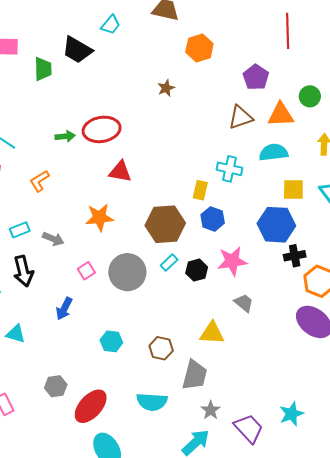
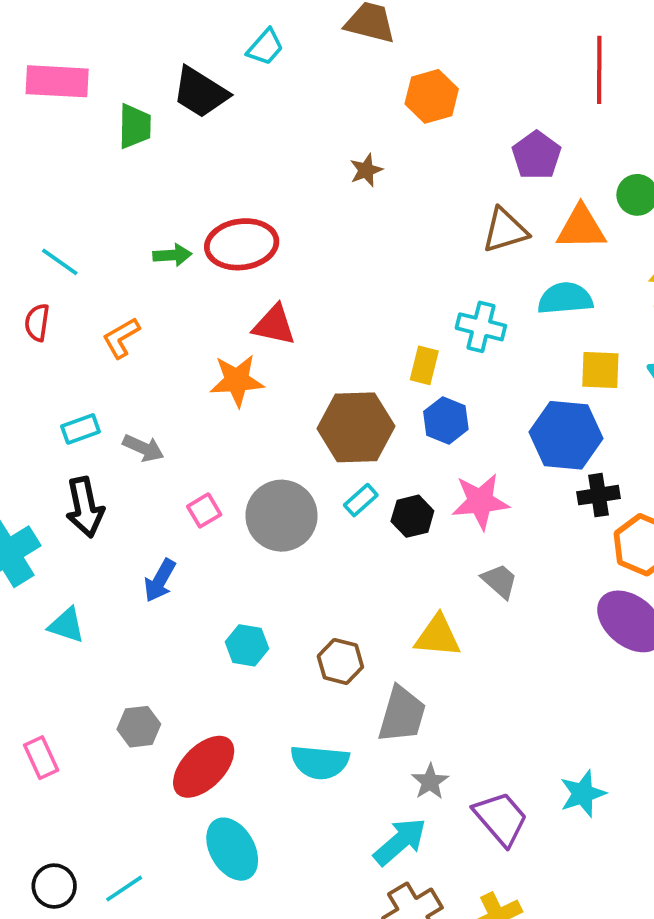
orange star: (100, 217) -> (237, 381), moved

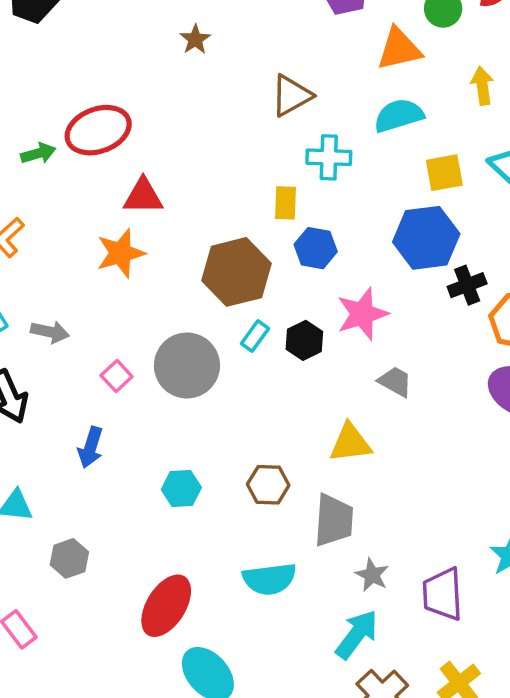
brown triangle: (505, 230) -> (291, 96), moved
gray hexagon: (139, 727) -> (69, 558), moved
purple trapezoid: (501, 818) -> (443, 594), turned -130

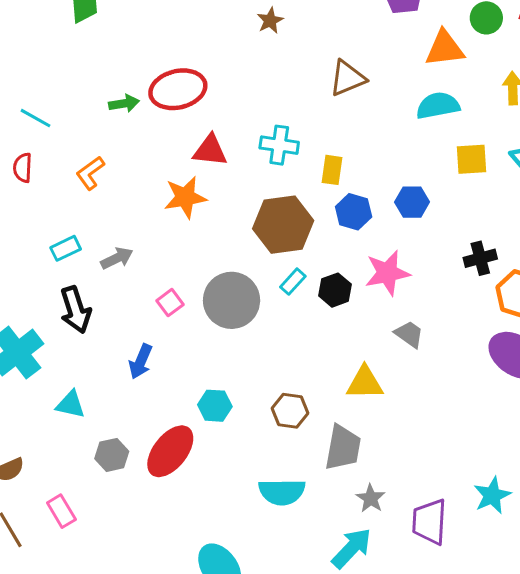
cyan cross: (329, 157) -> (279, 145), moved
blue hexagon: (426, 238) -> (412, 202), moved, size x0.6
gray arrow: (50, 332) -> (117, 258), turned -44
red ellipse: (166, 606) -> (170, 451), moved

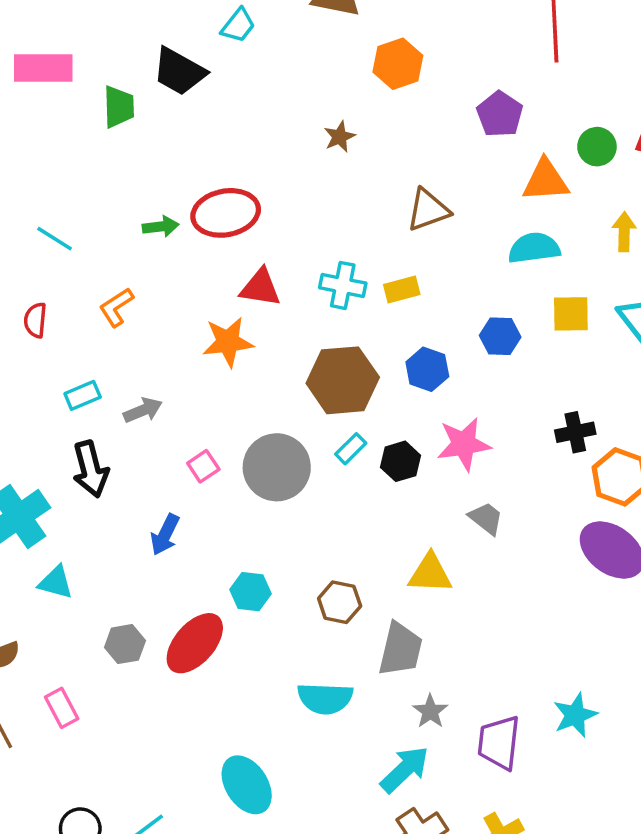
red semicircle: (23, 168) -> (35, 320), moved
yellow rectangle: (332, 170) -> (402, 289), moved, turned 64
blue hexagon: (412, 202) -> (500, 336), moved
cyan triangle: (71, 404) -> (56, 582), moved

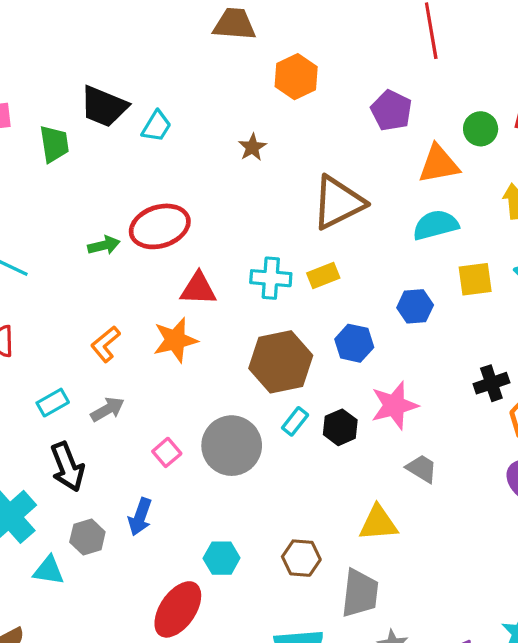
cyan trapezoid: (238, 25) -> (156, 126), moved
brown triangle: (428, 210) -> (338, 203), size x1.4
orange L-shape: (116, 307) -> (105, 344), moved
gray hexagon: (125, 644) -> (87, 537), moved

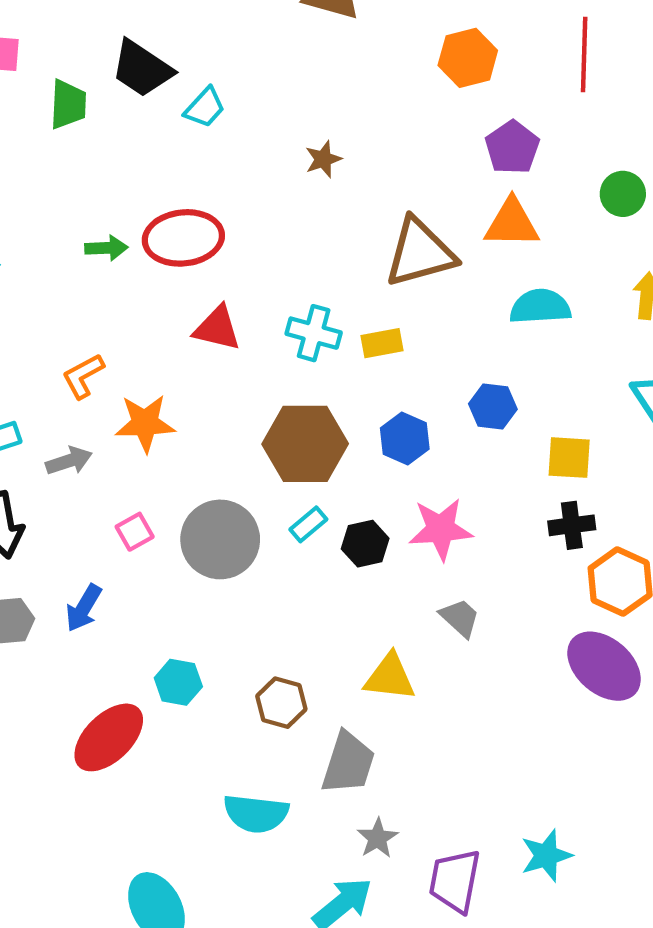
orange hexagon: (296, 77) -> (468, 58), moved
orange triangle: (439, 164) -> (512, 223), moved
yellow square: (475, 279) -> (569, 458), moved
orange star: (175, 340) -> (145, 423), moved

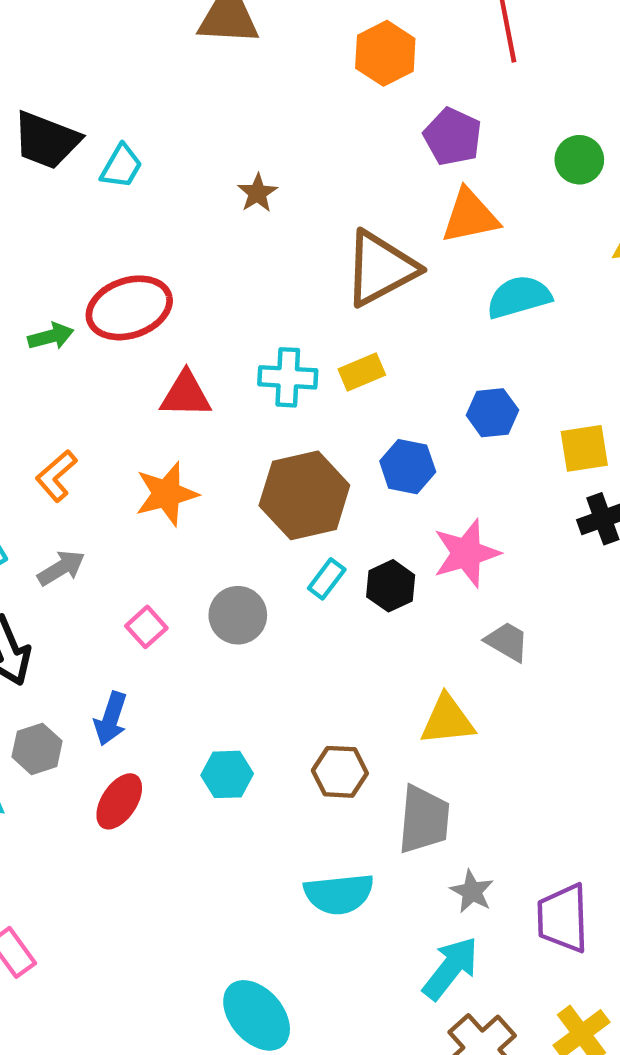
orange star: (145, 423) -> (167, 494), moved
gray circle: (220, 539) -> (238, 615), size x0.7
red ellipse: (109, 737) -> (119, 801), moved, size x0.7

